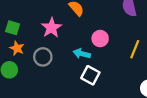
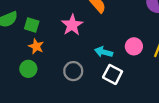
pink circle: (100, 39) -> (134, 46), moved
gray circle: (43, 57) -> (73, 71), moved

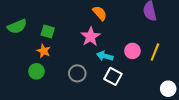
green square: (32, 25) -> (48, 32), moved
pink star: (72, 25) -> (91, 37), moved

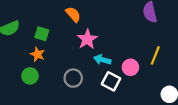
orange semicircle: (100, 13) -> (73, 14), moved
pink circle: (132, 51) -> (130, 67), moved

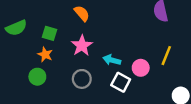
pink star: (87, 39) -> (82, 46), moved

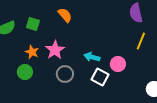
green square: (50, 33) -> (33, 24), moved
pink star: (82, 46) -> (55, 50), moved
yellow line: (166, 56) -> (141, 41), moved

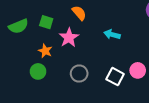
pink star: (55, 50) -> (69, 38), moved
cyan arrow: (92, 57) -> (112, 34), moved
pink circle: (118, 64) -> (138, 70), moved

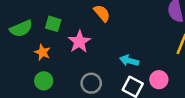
orange semicircle: (79, 13) -> (102, 13), moved
cyan arrow: (112, 34) -> (129, 61), moved
orange star: (45, 51) -> (42, 52), moved

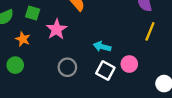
green circle: (44, 81) -> (15, 65), moved

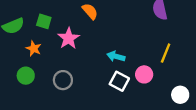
yellow line: (150, 31) -> (166, 53), moved
gray circle: (67, 67) -> (63, 80), moved

